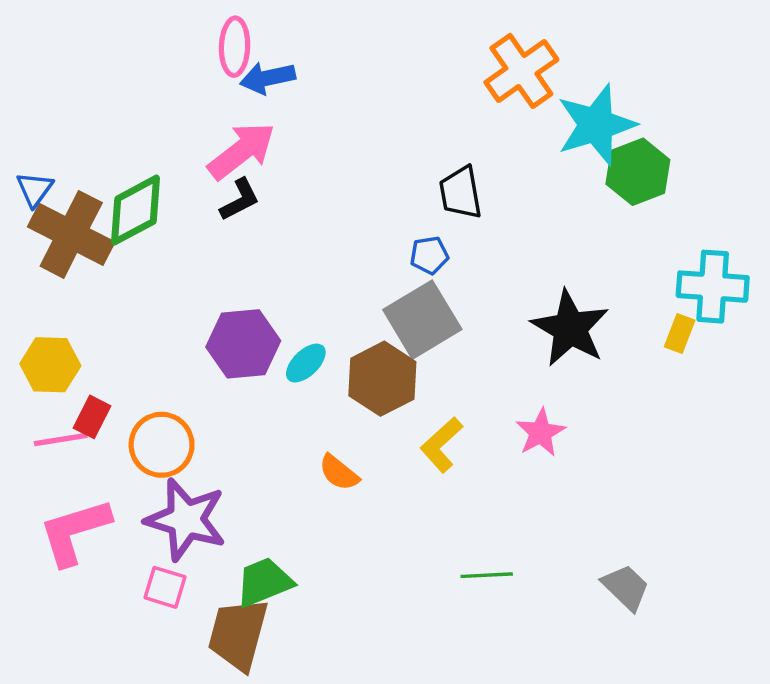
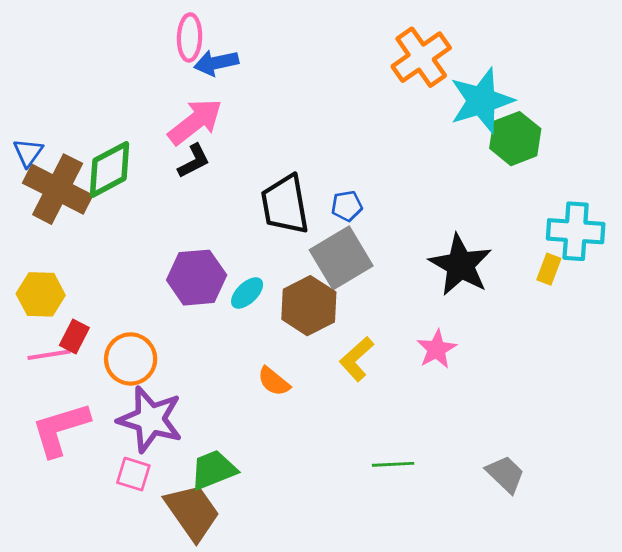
black trapezoid: (461, 193) -> (285, 205), moved, size x1.4
brown trapezoid: (238, 634) -> (192, 512), turned 130

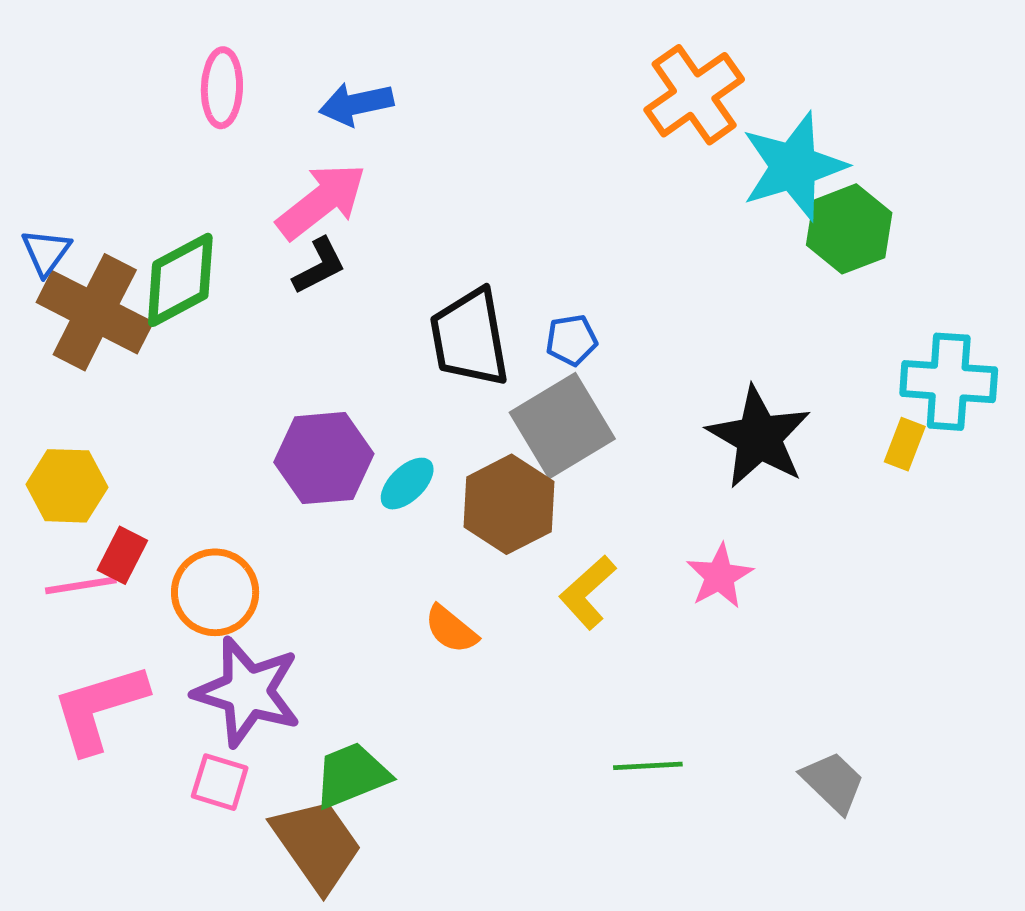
pink ellipse: (190, 37) -> (222, 88), moved

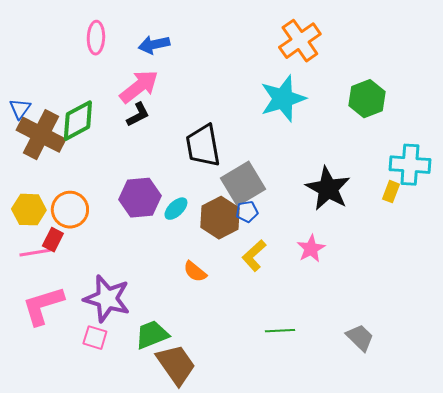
cyan star: (794, 166) -> (283, 99), moved
blue pentagon: (571, 340) -> (247, 212), moved
orange circle: (215, 592) -> (70, 210), moved
brown trapezoid: (317, 845) -> (176, 365), moved

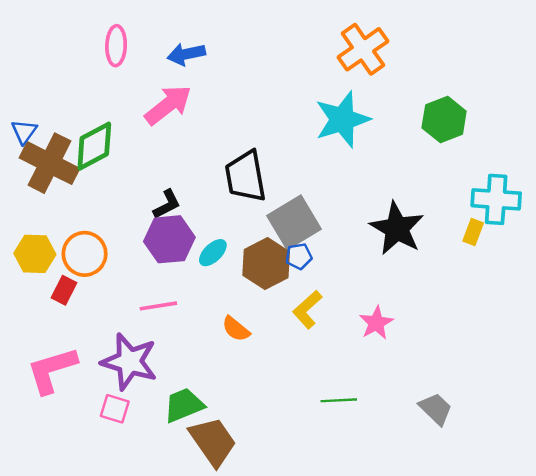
black L-shape: (138, 115) -> (167, 204), moved
pink star: (311, 249) -> (376, 323), moved
pink line: (35, 253) -> (158, 306), moved

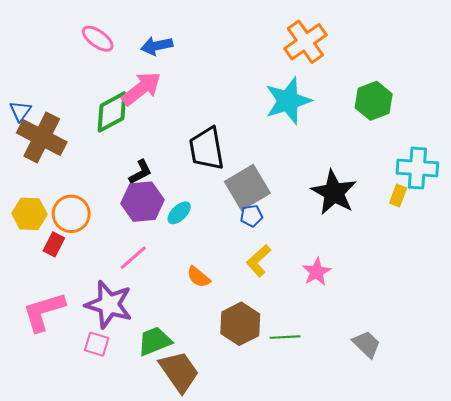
pink ellipse: (116, 46) -> (98, 39), turned -56
green diamond: (94, 146) -> (112, 112), moved
brown hexagon: (266, 264) -> (240, 324), moved
pink line: (158, 306) -> (133, 258), turned -32

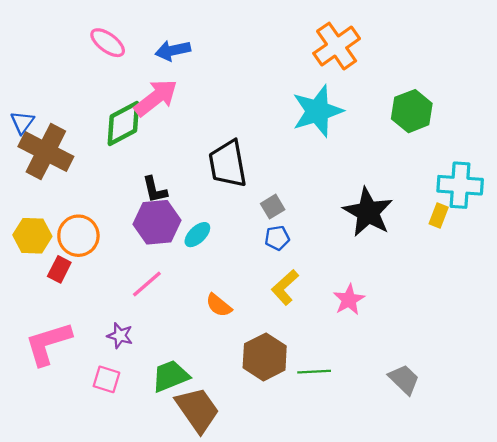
black L-shape: (140, 172) -> (155, 190), turned 104
gray square: (247, 187) -> (273, 207), size x0.5
purple star: (109, 304) -> (120, 336), size x0.5

